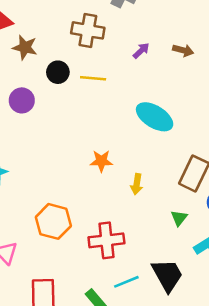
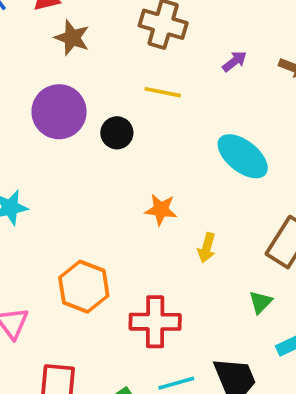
black circle: (58, 72) -> (117, 133), moved
purple circle: (22, 100) -> (59, 112), size x1.5

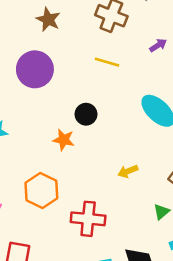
black circle: (117, 133) -> (86, 114), moved
orange star: (161, 210) -> (64, 140), moved
yellow arrow: (207, 248) -> (128, 171), turned 48

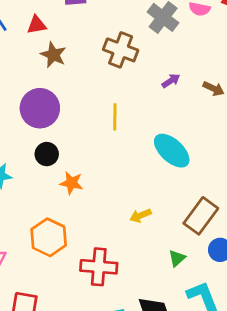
yellow line: (107, 62) -> (115, 117), moved, turned 75
black circle: (86, 114) -> (47, 154), moved

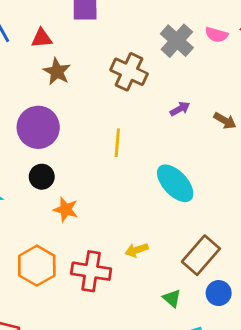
green triangle: (177, 258) -> (172, 298), turned -42
red cross: (99, 267) -> (91, 271), moved

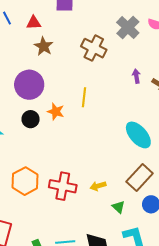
purple arrow: (180, 109) -> (136, 76), moved, turned -72
cyan ellipse: (175, 183) -> (138, 135), moved
orange star: (66, 209) -> (56, 112), moved
yellow arrow: (137, 250) -> (98, 186), moved

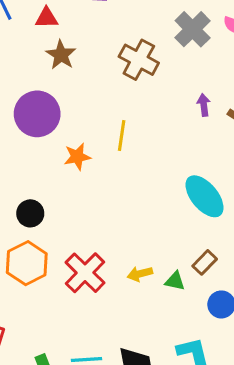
orange star: (56, 112) -> (77, 157), turned -30
black circle: (31, 119) -> (30, 213), moved
brown rectangle: (140, 178) -> (205, 262), size x0.6
red cross: (63, 186) -> (85, 273), turned 32
green triangle: (118, 207) -> (175, 281), moved, turned -32

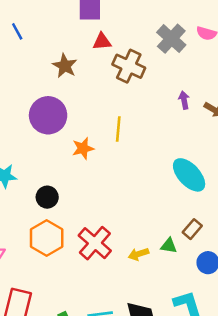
red triangle: (47, 18) -> (102, 42), moved
yellow arrow: (140, 274) -> (138, 254), moved

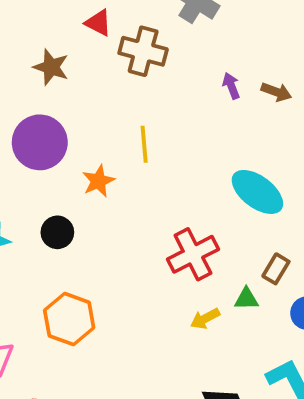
red triangle: (102, 42) -> (98, 23), turned 42
black circle: (47, 197) -> (57, 232), moved
red cross: (95, 243) -> (193, 254), moved, turned 32

